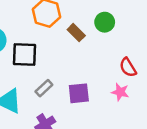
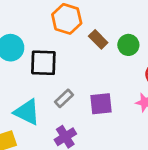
green circle: (105, 22) -> (128, 45), moved

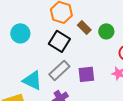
black square: (43, 63) -> (59, 41), moved, turned 30
gray rectangle: (64, 98) -> (59, 70), size x1.5

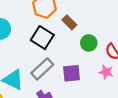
green circle: (106, 31) -> (89, 43), moved

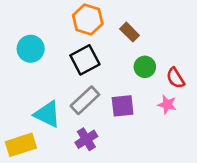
brown rectangle: (69, 22) -> (130, 32), moved
black square: (42, 38) -> (85, 60), turned 30

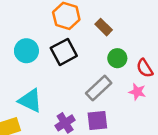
cyan circle: (31, 49) -> (26, 51), moved
gray rectangle: (85, 100) -> (99, 88), moved
purple square: (123, 106) -> (97, 120), moved

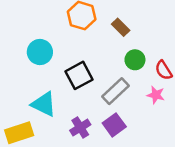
black square: (64, 52) -> (79, 75), moved
purple square: (97, 120) -> (114, 125), turned -30

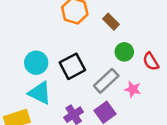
cyan circle: (40, 52) -> (36, 63), moved
pink star: (156, 95) -> (133, 89), moved

